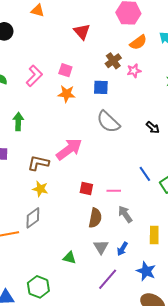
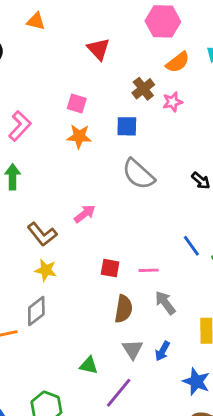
pink L-shape: (34, 76) -> (20, 126), moved
pink arrow: (69, 149) -> (85, 214), size x0.6
brown L-shape: (38, 163) -> (42, 234), turned -140
purple line: (108, 279) -> (119, 393), moved

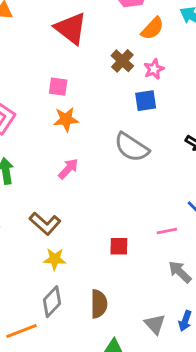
red triangle: (98, 49) -> (71, 28), size x1.4
blue square: (127, 126) -> (146, 101), moved
pink arrow: (85, 214) -> (68, 169), moved
pink line: (149, 270) -> (167, 231), moved
brown semicircle: (123, 309) -> (99, 304), moved

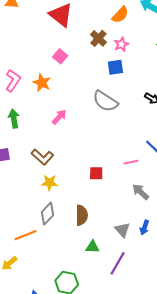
pink square: (58, 87) -> (60, 56), moved, turned 32
orange star: (66, 119) -> (42, 83), moved, turned 30

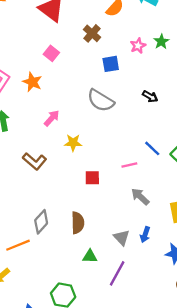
pink star: (121, 44) -> (138, 46), moved
yellow star: (49, 183) -> (73, 143), moved

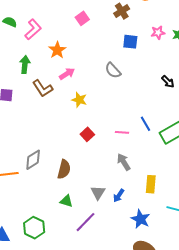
orange star: (32, 82) -> (57, 50), moved
black arrow: (150, 96) -> (168, 82), moved
gray semicircle: (101, 100) -> (113, 70), size x0.7
brown L-shape: (35, 161) -> (43, 88), moved
red square: (92, 178) -> (87, 134), turned 32

